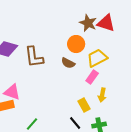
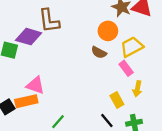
brown L-shape: (34, 57) -> (49, 21), moved
pink rectangle: (92, 77) -> (126, 68), turned -72

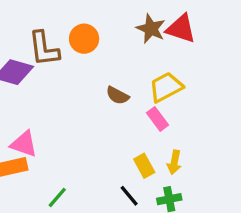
orange circle: (108, 31) -> (84, 39), moved
yellow arrow: (137, 89) -> (174, 162), moved

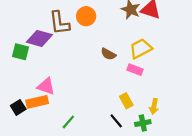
pink rectangle: (158, 119) -> (135, 70), turned -32
yellow arrow: (174, 162) -> (154, 106), moved

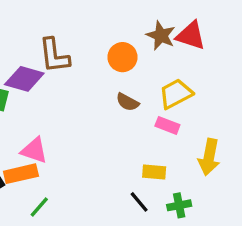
orange circle: (86, 16) -> (122, 57), moved
yellow rectangle: (126, 101) -> (154, 172), turned -56
yellow arrow: (154, 106) -> (209, 157), moved, size x1.5
green line: (68, 122) -> (39, 207), moved

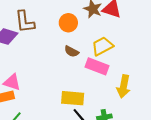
pink rectangle: (167, 125) -> (97, 66), size x1.5
yellow rectangle: (154, 172) -> (73, 98), moved, size x1.5

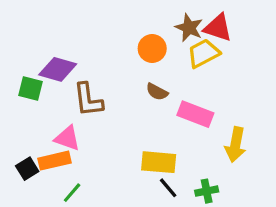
brown L-shape: (25, 22) -> (88, 100), moved
yellow trapezoid: (102, 46) -> (203, 53), moved

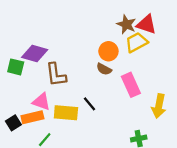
orange circle: (152, 48) -> (108, 51), moved
pink rectangle: (195, 114) -> (131, 85), turned 45
yellow rectangle: (159, 162) -> (66, 113), moved
black line: (168, 188) -> (89, 104), moved

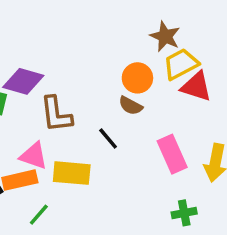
red triangle: (147, 24) -> (196, 87), moved
pink rectangle: (131, 85) -> (172, 154), moved
black line: (89, 104) -> (108, 139), moved

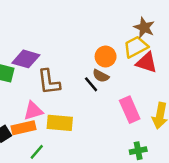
brown star: (165, 36) -> (144, 28), moved
black line: (108, 139) -> (91, 84), moved
pink triangle: (34, 156) -> (33, 111), turned -35

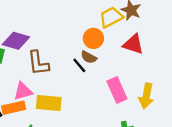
yellow trapezoid: (136, 47) -> (111, 17), moved

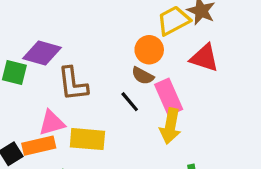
black line: (79, 65) -> (130, 102), moved
pink rectangle: (117, 90) -> (169, 97), moved
yellow arrow: (146, 96) -> (170, 126), moved

